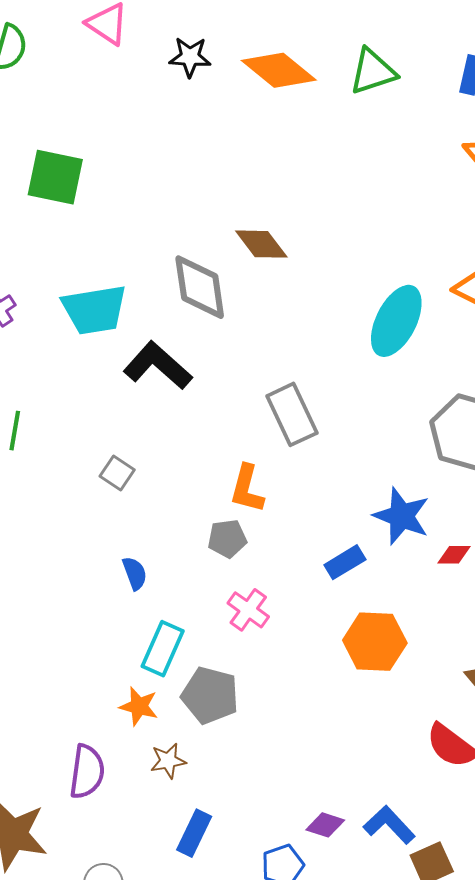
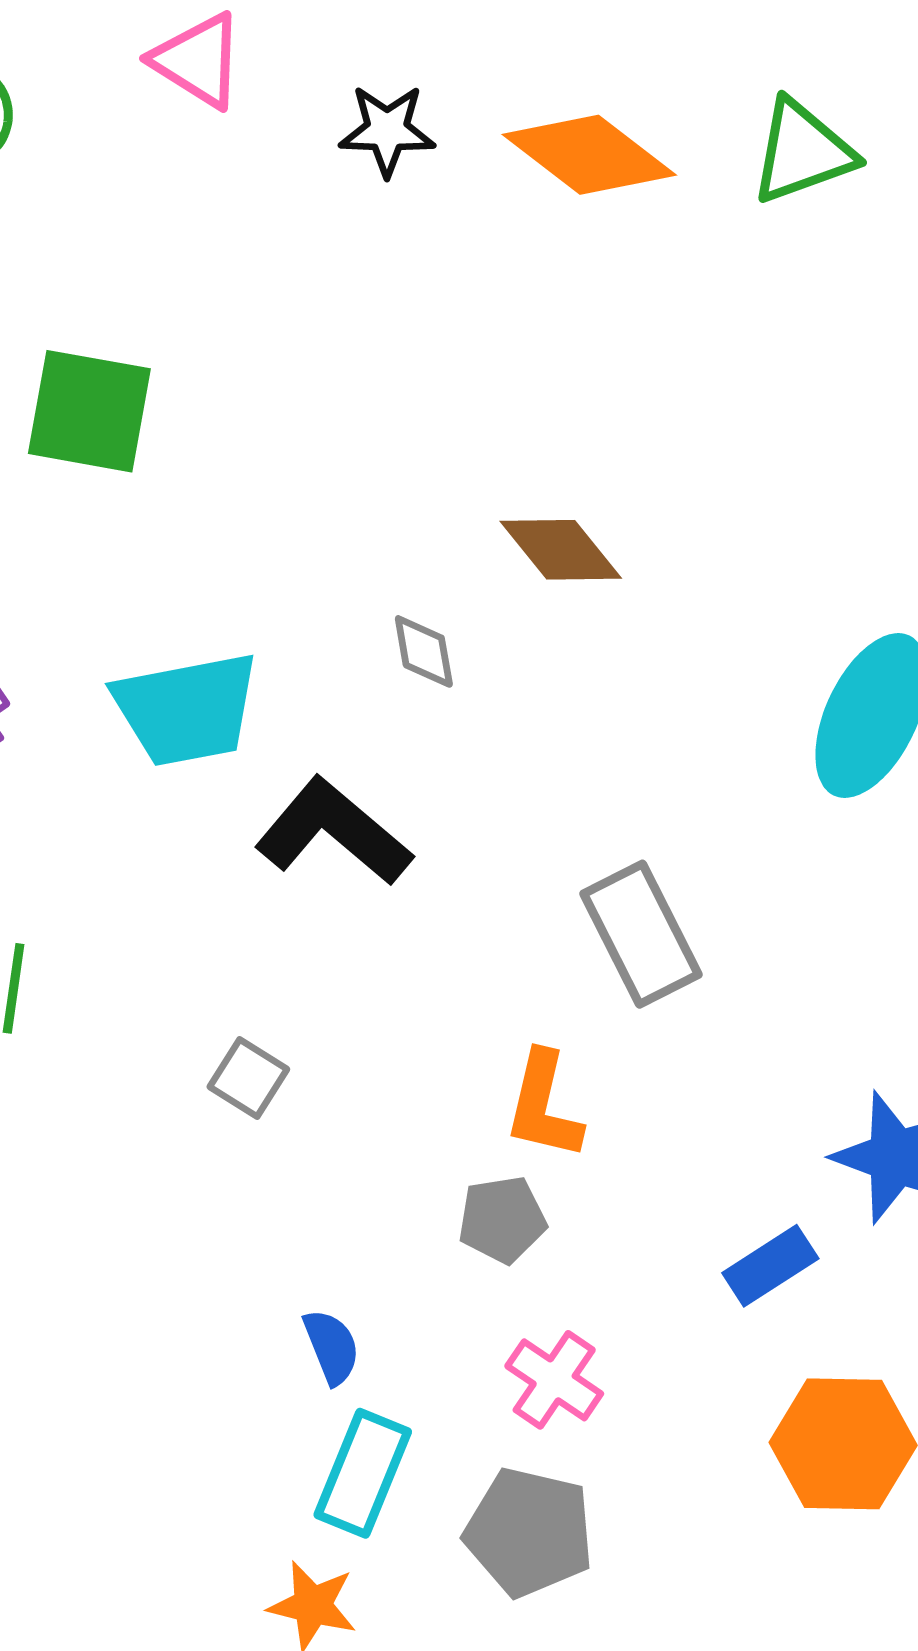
gray diamond: (200, 287) -> (424, 651), size x0.5
blue semicircle: (135, 573) -> (332, 1347), moved
gray pentagon: (210, 695) -> (529, 1532), moved

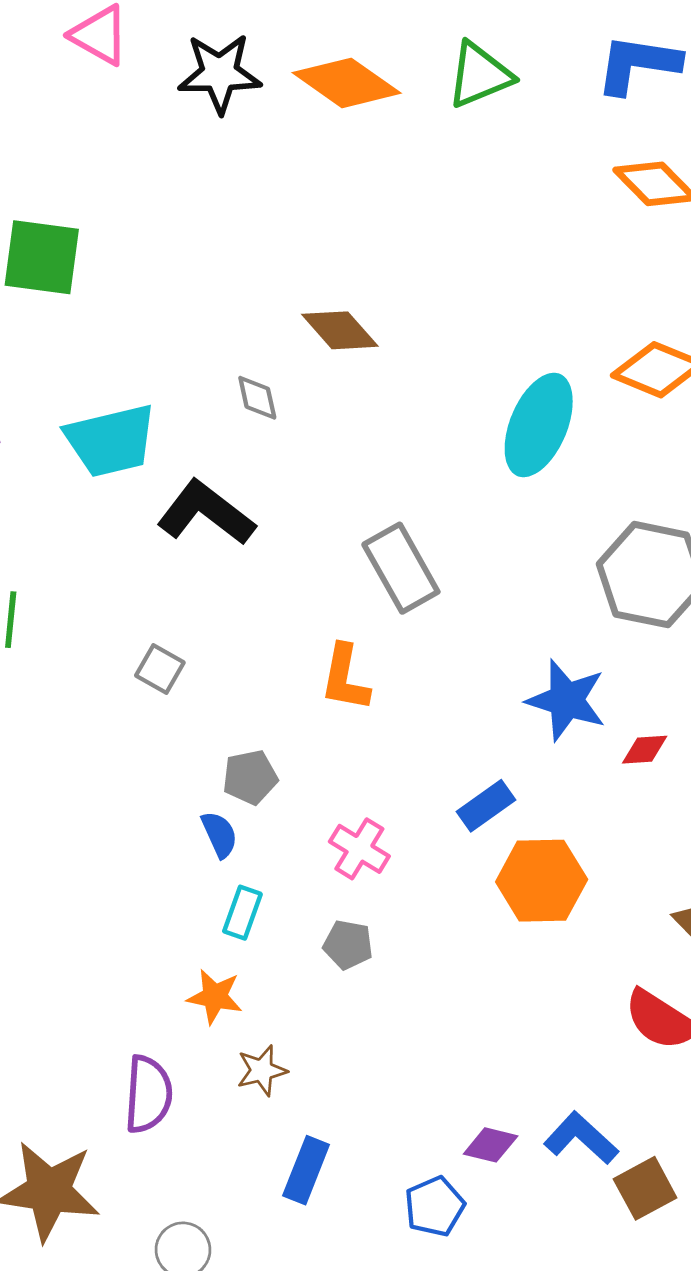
black star: (387, 130) -> (220, 73), size x1.4
gray pentagon: (502, 1220) -> (250, 777), moved
blue rectangle: (770, 1266) -> (486, 806), moved
cyan rectangle: (363, 1473) -> (242, 913), size x0.7
gray pentagon: (529, 1532) -> (348, 945), size x0.6

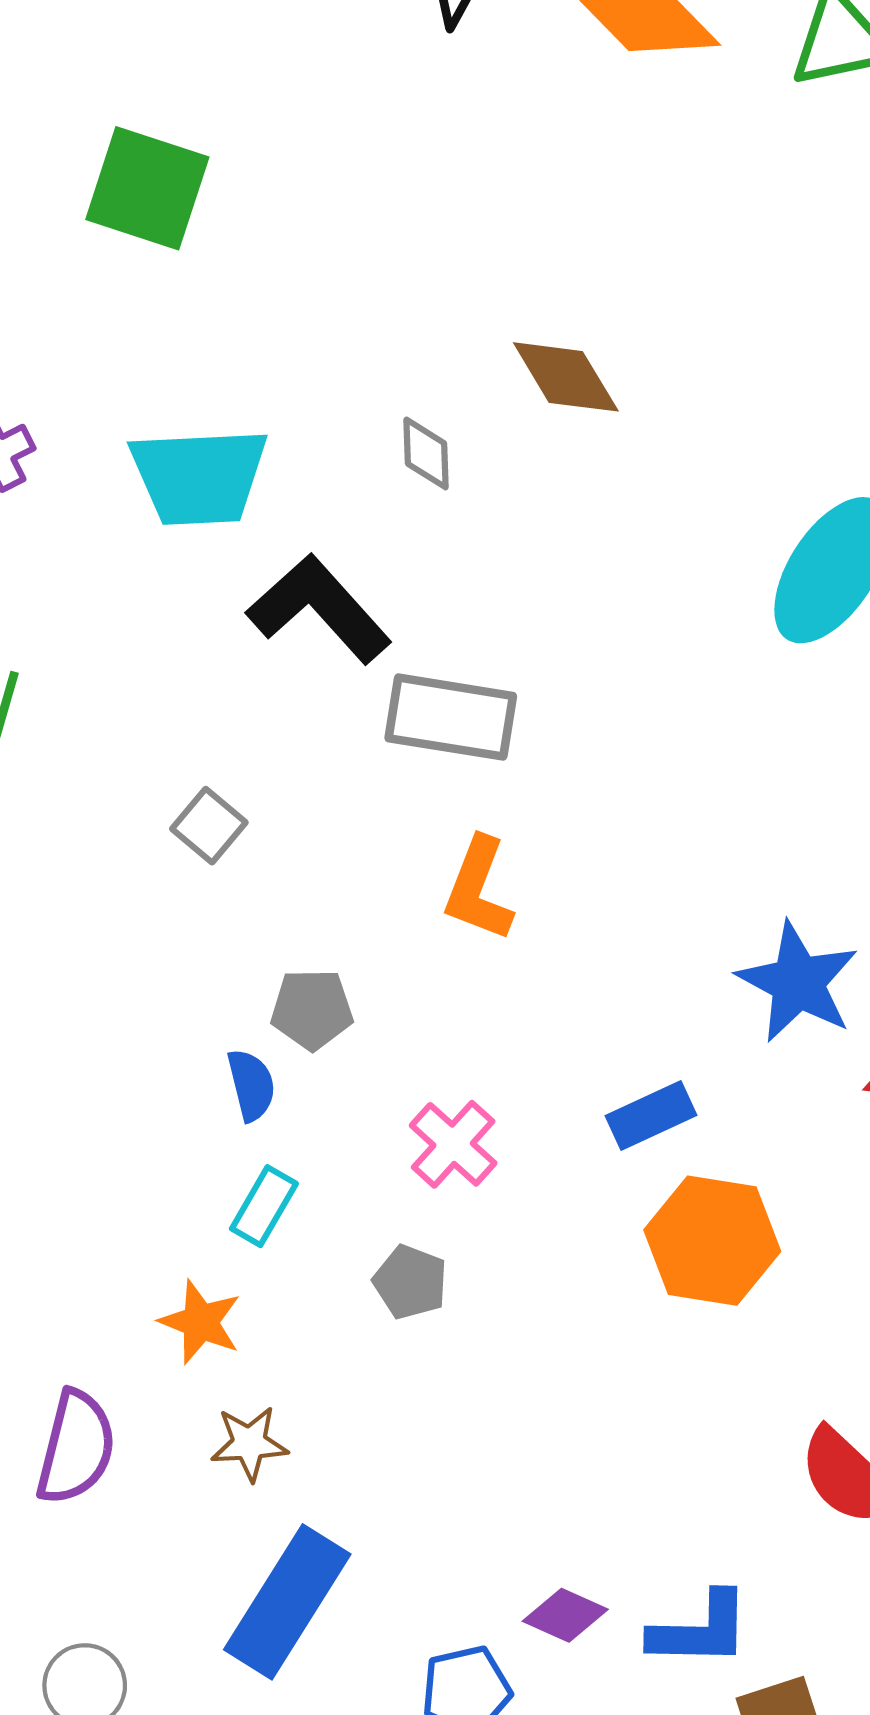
gray rectangle: (401, 568) -> (451, 717), moved, turned -62
blue L-shape: (581, 1138) -> (700, 1630), turned 128
blue rectangle: (306, 1170) -> (287, 1602), size x1.5

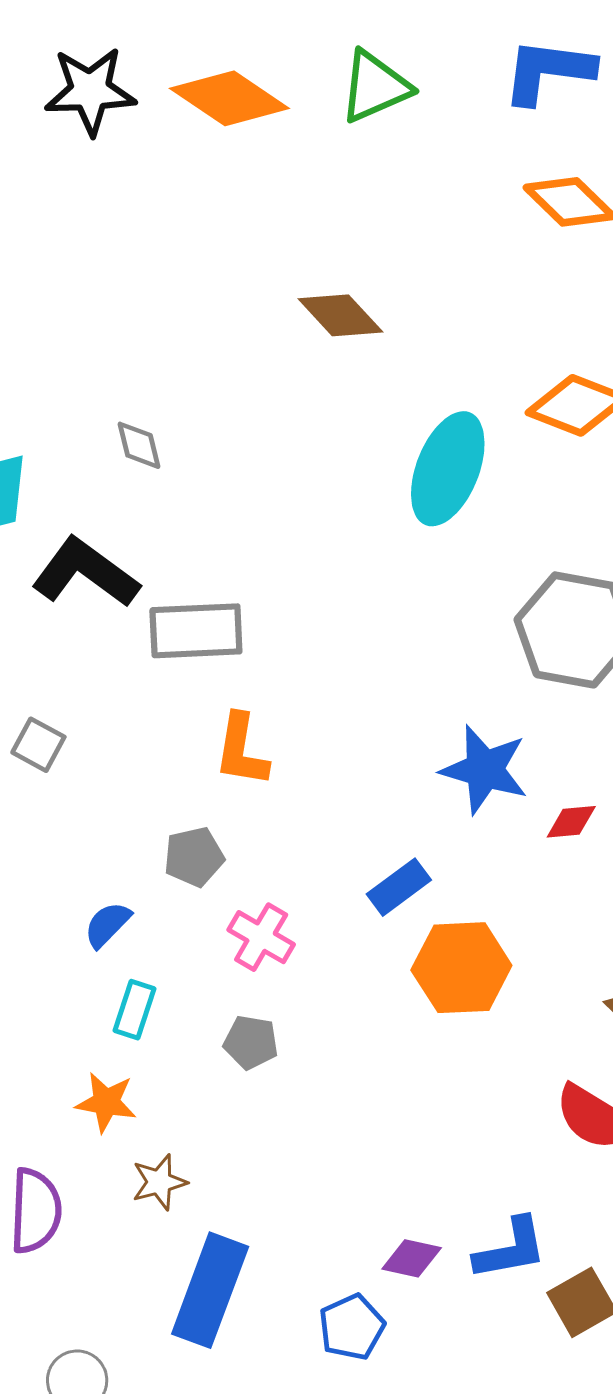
brown diamond: (566, 377) -> (340, 315), moved
gray pentagon: (312, 1009) -> (194, 857), moved
blue semicircle: (251, 1085) -> (107, 925), turned -110

